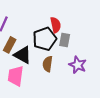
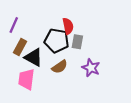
black pentagon: (45, 39) -> (57, 41), turned 30
brown semicircle: (48, 64) -> (60, 67), turned -133

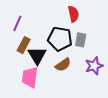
red semicircle: (68, 26) -> (73, 14), moved
black triangle: (34, 57) -> (37, 55), turned 30
purple star: (91, 68) -> (94, 66), turned 30

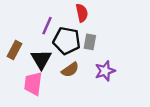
purple line: (17, 23) -> (47, 26), moved
brown rectangle: (24, 45) -> (15, 50), moved

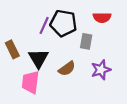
red semicircle: (82, 13) -> (102, 18), moved, turned 102
black pentagon: (67, 41) -> (63, 23), moved
brown rectangle: (15, 50) -> (12, 49), turned -54

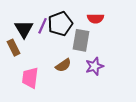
black pentagon: (63, 23) -> (60, 24), turned -30
gray rectangle: (86, 41) -> (81, 40), size x1.5
black triangle: (38, 58) -> (24, 29), moved

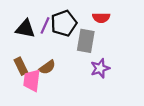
black triangle: (24, 29) -> (25, 29), turned -48
brown rectangle: (13, 48) -> (21, 66), moved
brown semicircle: (63, 65) -> (47, 67), moved

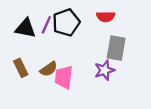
gray rectangle: (86, 41) -> (116, 48), moved
pink trapezoid: (32, 80) -> (64, 77), moved

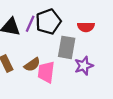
red semicircle: (106, 17) -> (86, 27), moved
gray rectangle: (116, 48) -> (67, 47), moved

